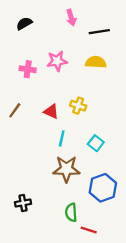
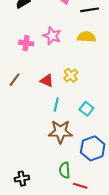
pink star: (57, 61) -> (52, 36), turned 30
yellow cross: (78, 106) -> (71, 75), turned 32
black cross: (23, 203) -> (22, 179), moved

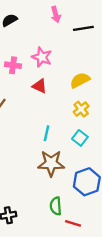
yellow semicircle: (86, 37) -> (80, 80), moved, turned -30
yellow cross: (71, 75) -> (81, 109), moved
red triangle: (47, 81) -> (40, 86), moved

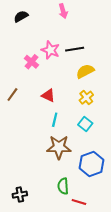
black line: (83, 28) -> (75, 49), moved
pink cross: (13, 65) -> (31, 62), moved, turned 32
red triangle: (40, 86) -> (48, 95), moved

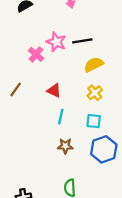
cyan square: (85, 124) -> (94, 121), turned -32
brown star: (59, 147) -> (65, 146), size x0.6
blue hexagon: (92, 164) -> (104, 149), moved

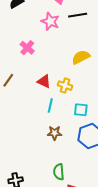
black line: (82, 41) -> (78, 15), moved
pink star: (56, 42) -> (50, 21), moved
yellow cross: (95, 93) -> (65, 86), moved, turned -32

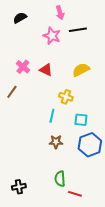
pink cross: (27, 48) -> (23, 67), moved
red triangle: (44, 81) -> (46, 70), moved

